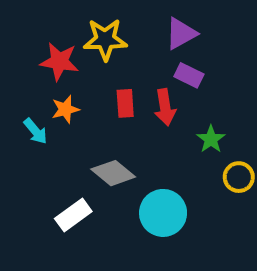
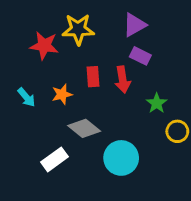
orange star: (65, 109) -> (62, 94), moved

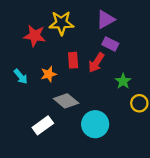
red arrow: (123, 80) -> (96, 63), turned 42

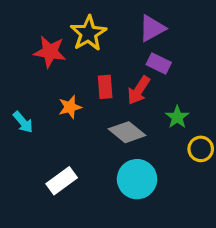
yellow star: (61, 23) -> (88, 33), turned -30
cyan arrow: (21, 76) -> (23, 122), moved
gray diamond: (66, 101) -> (127, 132), moved

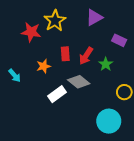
purple rectangle: (159, 63) -> (119, 40), moved
green star: (177, 117) -> (106, 64), moved
cyan circle: (137, 179) -> (109, 121), moved
white rectangle: (62, 181) -> (57, 94), moved

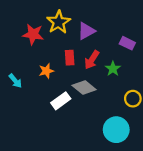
purple triangle: (94, 18) -> (86, 31), moved

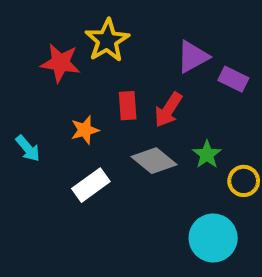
purple triangle: (86, 31) -> (193, 57), moved
green star: (113, 69) -> (207, 154), moved
white rectangle: (61, 101) -> (91, 185), moved

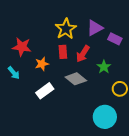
yellow star: (107, 40) -> (66, 29), moved
red star: (60, 63) -> (22, 47), moved
green star: (207, 154) -> (104, 67), moved

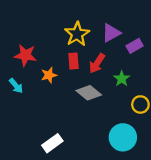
purple rectangle: (115, 39) -> (135, 46), turned -56
white rectangle: (45, 91) -> (52, 143), moved

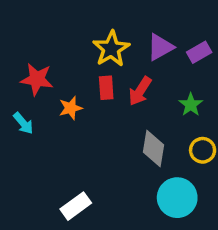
purple rectangle: (135, 46) -> (199, 52), moved
green star: (122, 79) -> (191, 105), moved
gray diamond: (89, 93) -> (154, 149), moved, turned 60

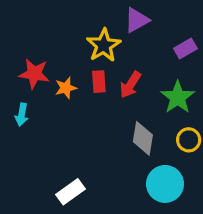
purple triangle: (160, 47) -> (137, 20), moved
green star: (191, 105) -> (178, 97), size x1.5
orange star: (71, 108) -> (66, 88), moved
cyan arrow: (23, 123) -> (22, 115), turned 50

